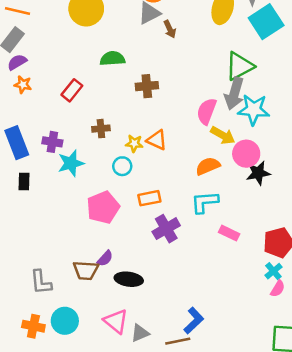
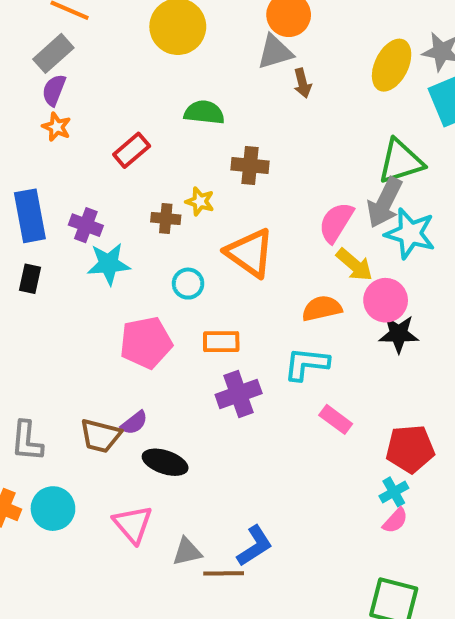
purple semicircle: (17, 62) -> (54, 90), turned -48
orange triangle: (157, 140) -> (250, 253), size x1.5
yellow star: (134, 143) -> (200, 201), moved
gray triangle: (140, 333) -> (187, 552), moved

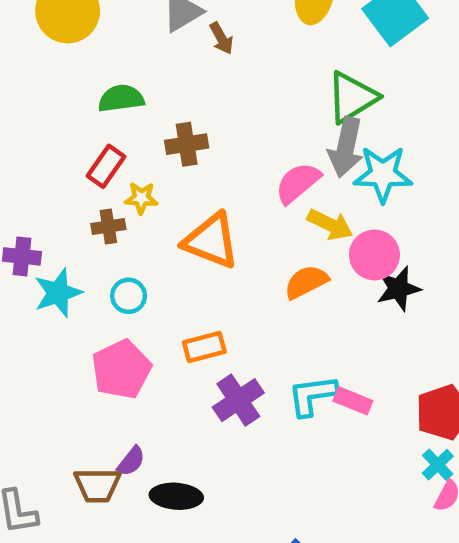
red rectangle: (132, 150) -> (106, 166), moved
pink semicircle: (336, 222) -> (298, 183), turned 33
cyan circle: (188, 284) -> (129, 296), moved
cyan L-shape: (306, 364) -> (312, 395), moved

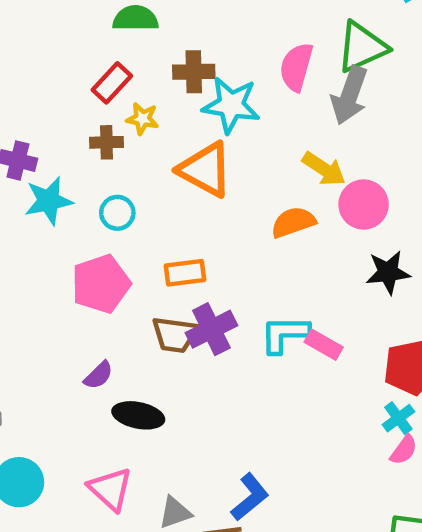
cyan star: (383, 174) -> (231, 105), moved
pink semicircle: (298, 183) -> (296, 67), moved, turned -42
black star: (398, 289) -> (388, 272), moved
brown trapezoid: (97, 485) -> (175, 335), moved

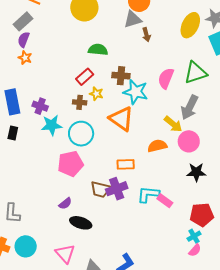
gray arrow: (349, 95) -> (190, 107), moved
cyan circle: (117, 213) -> (81, 134), size x1.6
orange rectangle: (185, 273) -> (126, 164), moved

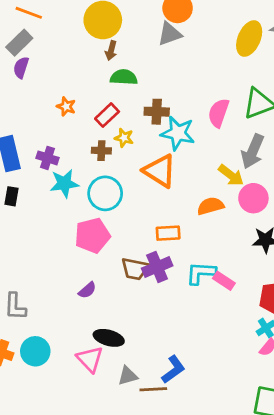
brown arrow: (146, 35) -> (111, 51), moved, turned 32
orange star: (25, 58) -> (66, 106), moved
black ellipse: (81, 223) -> (109, 338), moved

